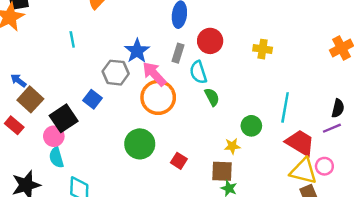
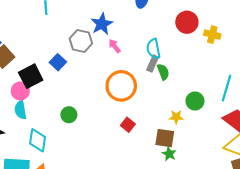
red circle: (210, 41) -> (187, 22), moved
gray rectangle: (178, 53) -> (153, 64), moved
pink arrow: (154, 74) -> (115, 46), size x0.6
orange circle: (158, 97) -> (121, 86), moved
green circle: (140, 144) -> (69, 115), moved, size x0.6

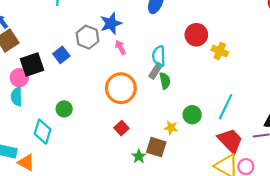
cyan diamond: (38, 140) -> (43, 132), moved
green star: (169, 154) -> (139, 156), moved

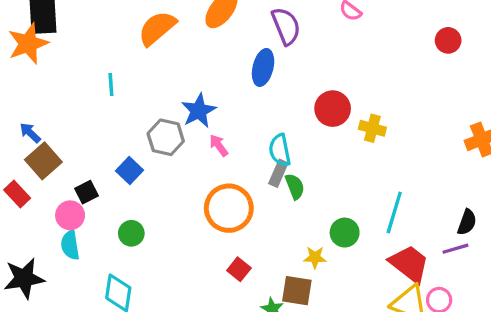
black square: (32, 64) -> (87, 192), size x0.6
green circle: (64, 109) -> (131, 233), moved

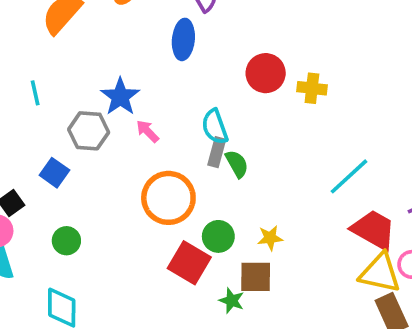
cyan line: (111, 85) -> (35, 93), moved
cyan line: (394, 213) -> (349, 176), turned 39
green circle: (345, 233) -> (218, 236), moved
red square: (239, 269) -> (189, 263), size x1.6

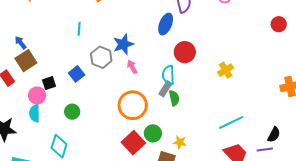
red circle: (266, 73) -> (185, 52), moved
yellow cross: (312, 88) -> (226, 70), turned 35

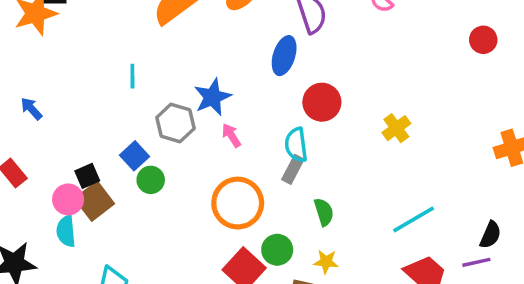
brown square: (26, 61) -> (94, 201), moved
green semicircle: (174, 98) -> (324, 212), moved
green circle: (72, 112) -> (151, 180), moved

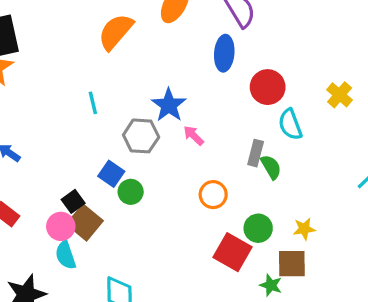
cyan semicircle: (296, 145) -> (290, 124), moved
orange circle: (238, 203) -> (213, 195), size x0.6
green semicircle: (324, 212) -> (271, 167), moved

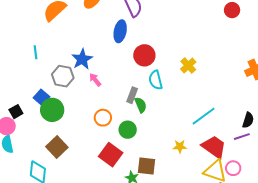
green circle: (131, 192) -> (52, 110), size x1.5
brown square: (85, 222) -> (57, 147), moved
green circle: (258, 228) -> (128, 130), moved
yellow star: (304, 229) -> (180, 146), moved

